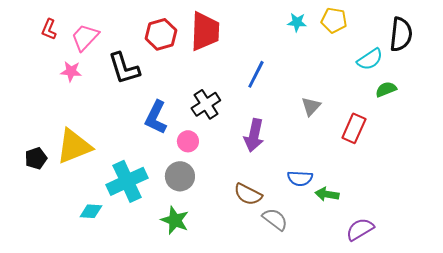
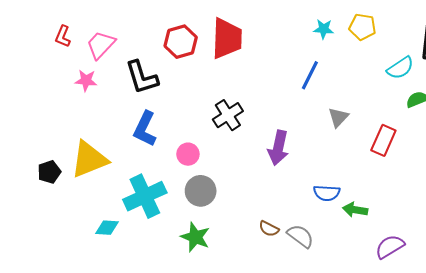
blue line: (256, 74) -> (310, 75), moved
blue L-shape: (156, 117) -> (145, 129), moved
pink circle: (188, 141) -> (188, 154), moved
brown semicircle: (248, 194) -> (269, 229), moved, size x0.7

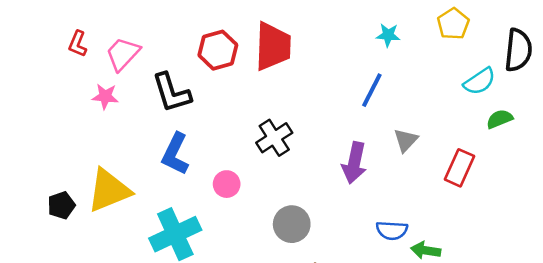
yellow pentagon: (362, 27) -> (453, 24), moved, turned 30
purple arrow: (278, 148) -> (354, 163), moved
gray circle: (201, 191) -> (292, 224), moved

